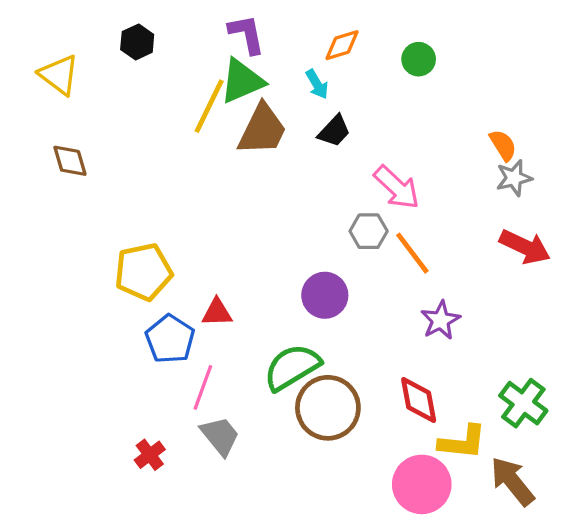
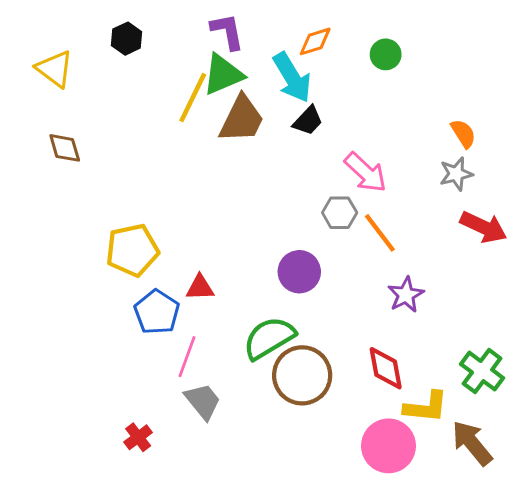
cyan arrow: (317, 84) -> (292, 77), size x1.8
gray star: (514, 178) -> (456, 174), moved
red cross: (150, 455) -> (138, 437), moved

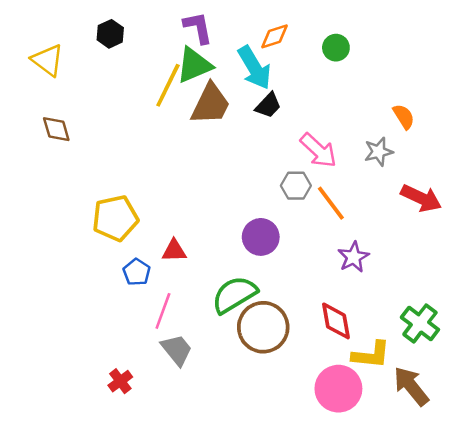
gray star: (456, 174) -> (379, 152), moved
blue pentagon: (157, 312) -> (137, 272), size x0.7

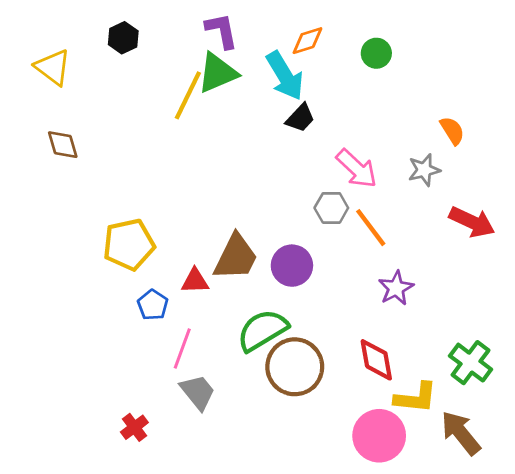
brown trapezoid: (211, 104) -> (236, 257), moved

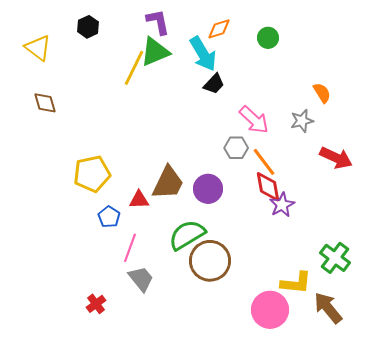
red diamond: (376, 360) -> (268, 187), moved

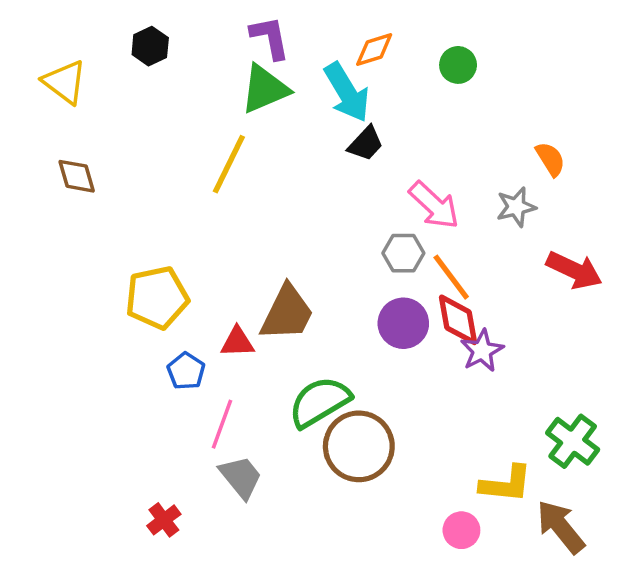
yellow line: (134, 68) -> (229, 164), moved
purple circle: (208, 189) -> (403, 323), moved
pink circle: (270, 310) -> (461, 530), size x0.6

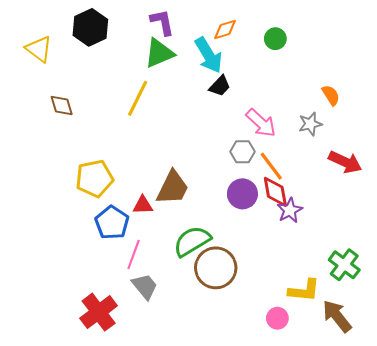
black hexagon: (150, 46) -> (90, 27), size x1.6
brown diamond: (77, 176) -> (62, 105), moved
blue pentagon: (186, 371) -> (112, 223), size x1.5
red cross: (164, 520) -> (99, 312), size x1.8

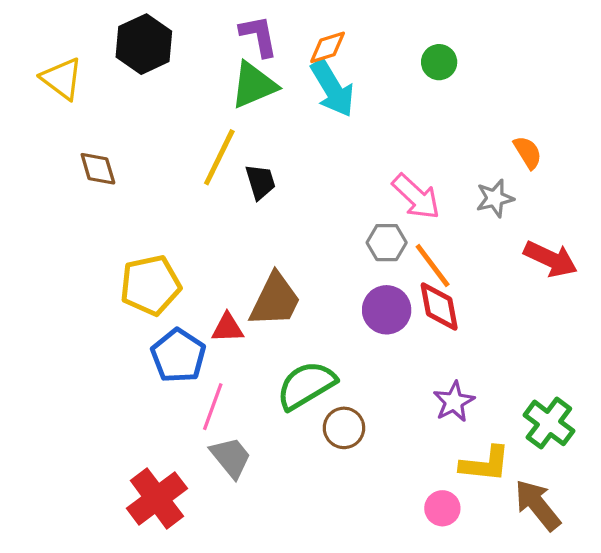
orange diamond: (225, 29) -> (328, 47), moved
black trapezoid: (220, 86) -> (260, 182), moved, turned -60
purple star: (290, 210) -> (454, 402), moved
brown circle: (216, 268) -> (344, 428), size x0.6

